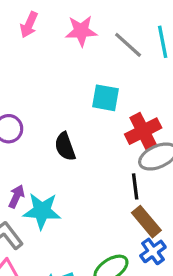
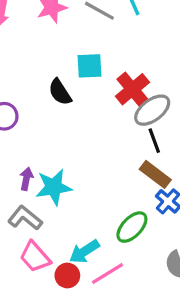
black semicircle: (65, 147) -> (60, 92), moved
black line: (135, 186) -> (154, 141), moved

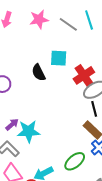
purple arrow: (26, 179) -> (12, 124), turned 32

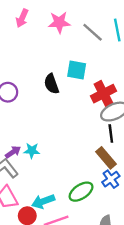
purple arrow: (12, 124) -> (13, 152), moved
cyan star: (29, 131) -> (32, 151), size x0.6

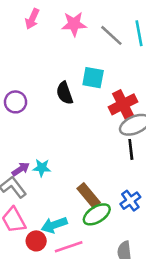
brown rectangle: (106, 158) -> (89, 196), moved

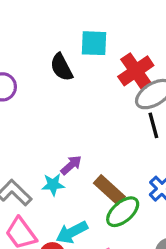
cyan star: (42, 168) -> (53, 185), moved
purple arrow: (21, 169) -> (71, 165), moved

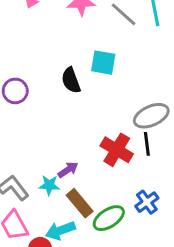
red cross: (136, 71) -> (117, 150), moved, turned -32
brown rectangle: (109, 190) -> (80, 203), moved

